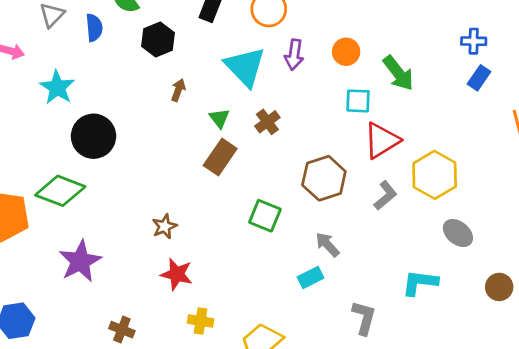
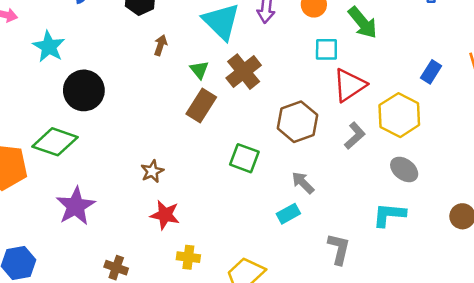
blue rectangle: (479, 78) -> (431, 72), moved
brown cross: (267, 122) -> (244, 72), size x1.5
gray ellipse: (458, 233) -> (404, 169), moved

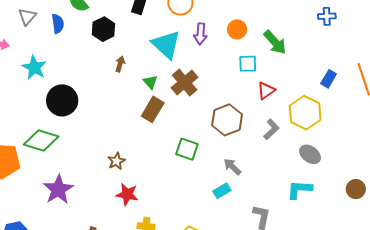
red triangle: (349, 85) -> (266, 91), size x0.7

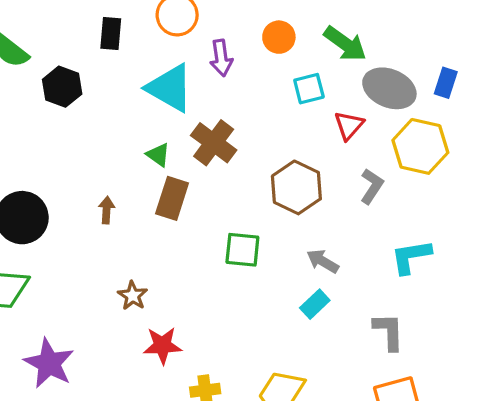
brown arrow: (120, 64) -> (107, 210), moved
gray ellipse: (310, 154) -> (389, 88), moved, size x1.4
cyan L-shape: (299, 189) -> (411, 257), moved

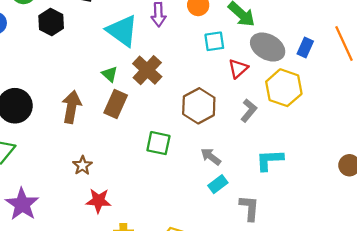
brown arrow: (107, 210) -> (71, 107), size x1.8
cyan rectangle: (315, 304) -> (218, 184), moved

